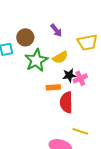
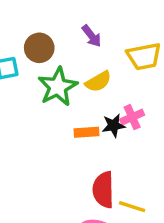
black star: (69, 75) -> (114, 126), moved
red semicircle: (66, 102) -> (103, 190), moved

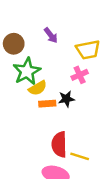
yellow semicircle: (98, 82) -> (38, 88), moved
pink cross: (132, 117) -> (80, 75), moved

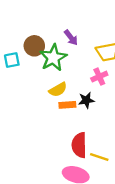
green star: (27, 71) -> (53, 58), moved

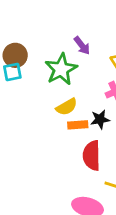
brown circle: (34, 46) -> (15, 55), moved
red semicircle: (79, 145) -> (92, 155), moved

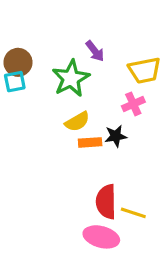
red semicircle: (92, 155) -> (106, 202), moved

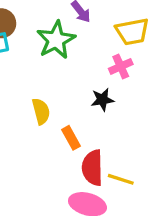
yellow semicircle: (77, 122) -> (41, 111), moved, turned -75
orange rectangle: (90, 142) -> (71, 138), moved, turned 65

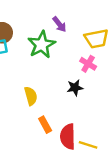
pink cross: (121, 66) -> (88, 64), turned -35
orange rectangle: (71, 138) -> (45, 125), moved

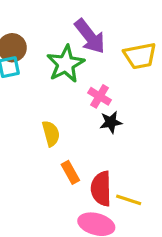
purple arrow: (59, 24) -> (90, 36), size x1.6
pink cross: (88, 64) -> (100, 96), moved

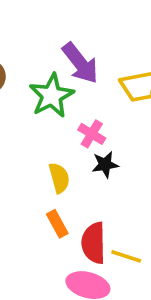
yellow semicircle: (51, 134) -> (59, 178), moved

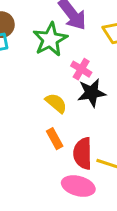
black star: (105, 165) -> (92, 93), size x1.4
yellow semicircle: (59, 178) -> (56, 103), turned -35

